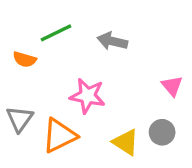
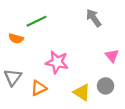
gray arrow: (112, 41) -> (94, 18), moved, turned 42
orange triangle: (59, 136) -> (39, 88), size x0.7

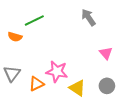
pink star: (57, 62) -> (57, 72), moved
gray circle: (106, 86) -> (107, 86), moved

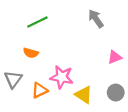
orange semicircle: (15, 37) -> (31, 53), moved
pink triangle: (106, 53) -> (115, 57), turned 48

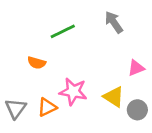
green line: (37, 22) -> (63, 31), moved
gray triangle: (13, 79) -> (16, 109), moved
yellow triangle: (84, 95) -> (114, 97), moved

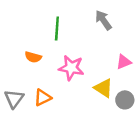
green line: (63, 31) -> (57, 28), turned -60
pink star: (73, 92) -> (71, 68), moved

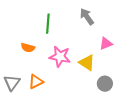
pink triangle: (124, 62) -> (106, 44), moved
yellow triangle: (103, 88) -> (87, 63), moved

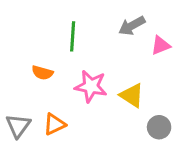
gray arrow: (87, 17) -> (132, 26), turned -84
pink triangle: (106, 44) -> (161, 45), moved

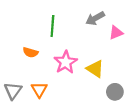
pink star: (91, 86) -> (66, 62), turned 30
orange triangle: (54, 124) -> (39, 90), turned -35

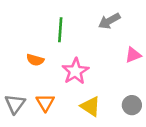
pink triangle: (116, 33) -> (133, 55), moved
yellow triangle: (95, 69) -> (90, 106), moved

